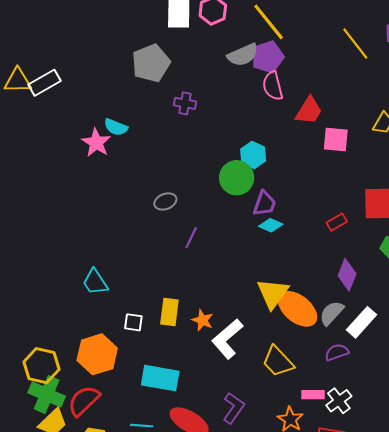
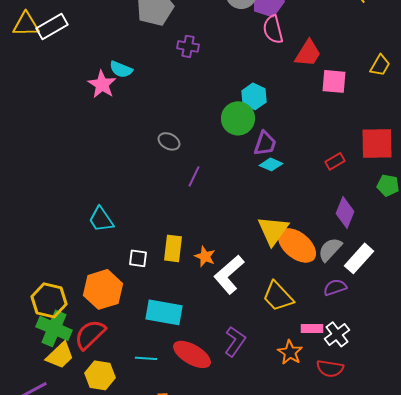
gray ellipse: (165, 201) -> (169, 141), turned 50

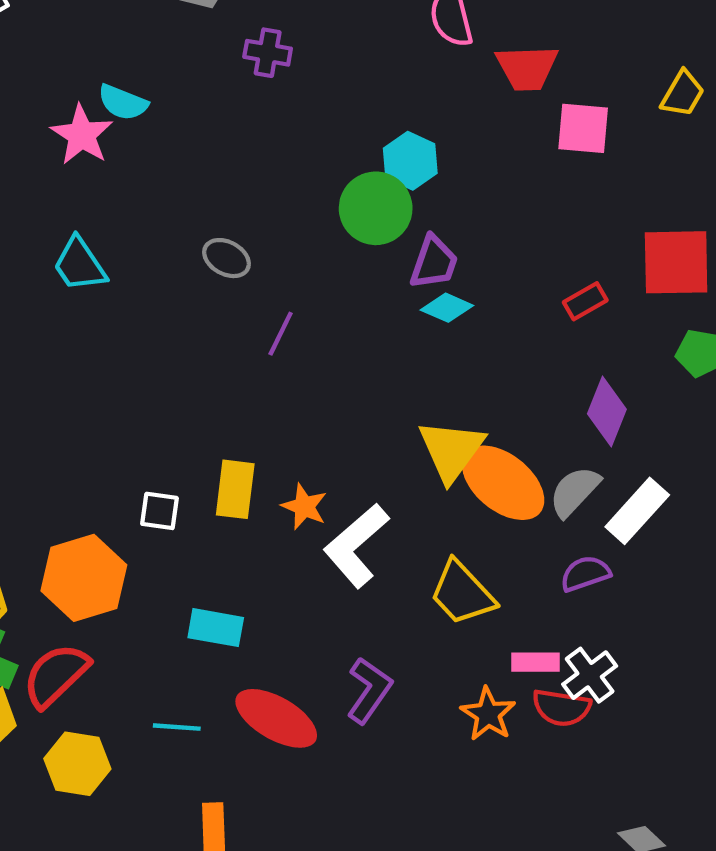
red trapezoid: (308, 53) -> (527, 68), turned 56
cyan trapezoid: (101, 219) -> (80, 265), moved
cyan rectangle: (164, 312) -> (216, 628), size x0.7
red semicircle: (330, 368) -> (562, 708), moved

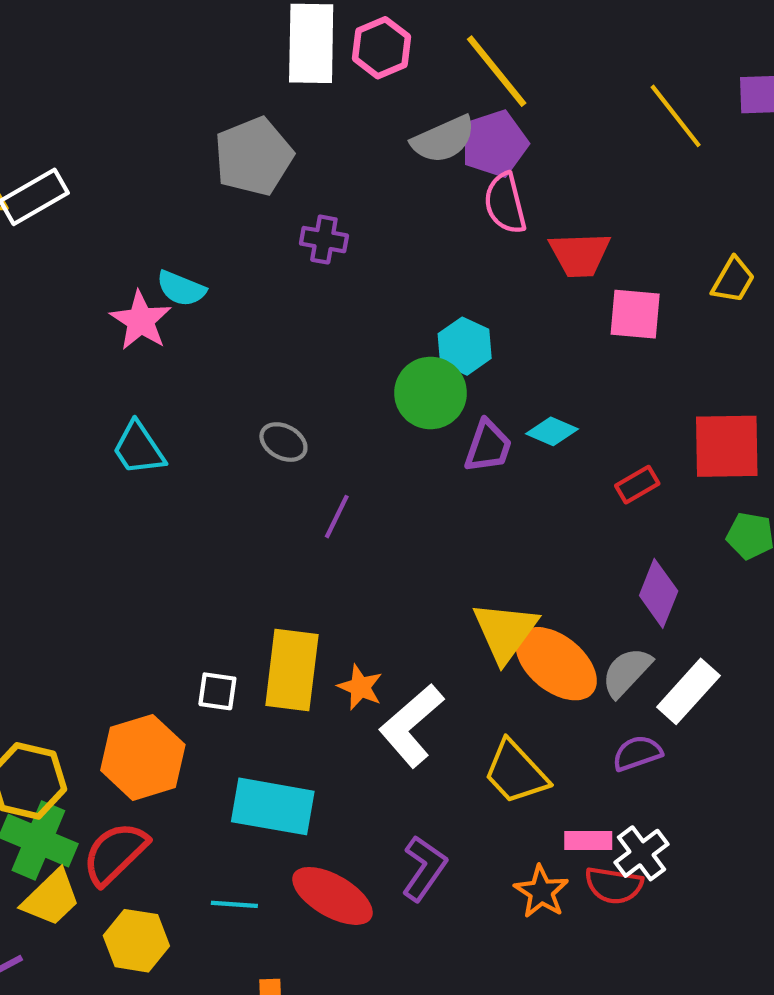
cyan diamond: (447, 308) -> (552, 431), moved
yellow rectangle: (235, 489) -> (292, 670), size x1.4
cyan rectangle: (216, 628) -> (273, 806), size x1.5

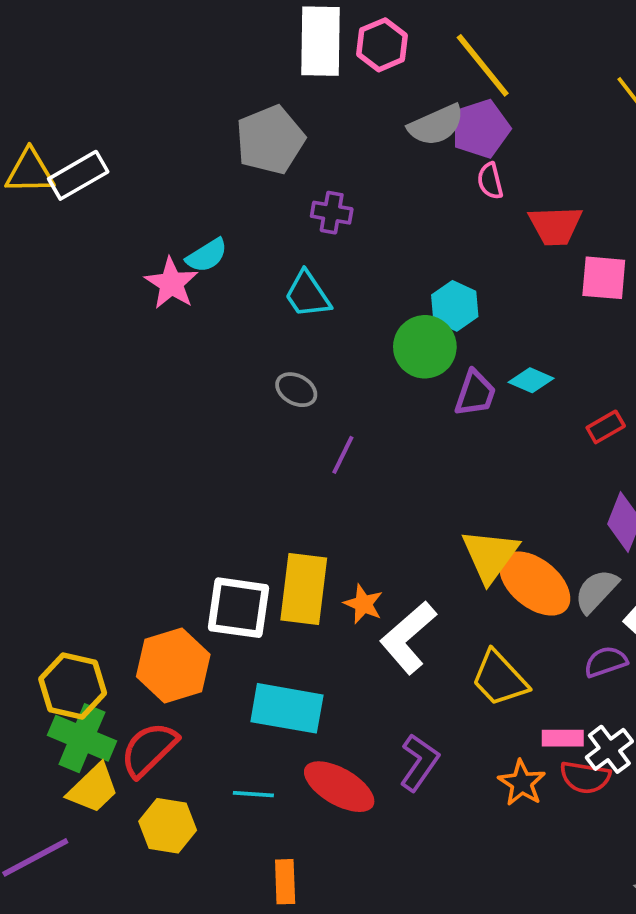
pink semicircle: (505, 203) -> (490, 181), size x0.7
cyan semicircle: (181, 289) -> (207, 255), turned -54
cyan trapezoid: (139, 448) -> (307, 295), moved
white square: (217, 691) -> (238, 608), size x1.8

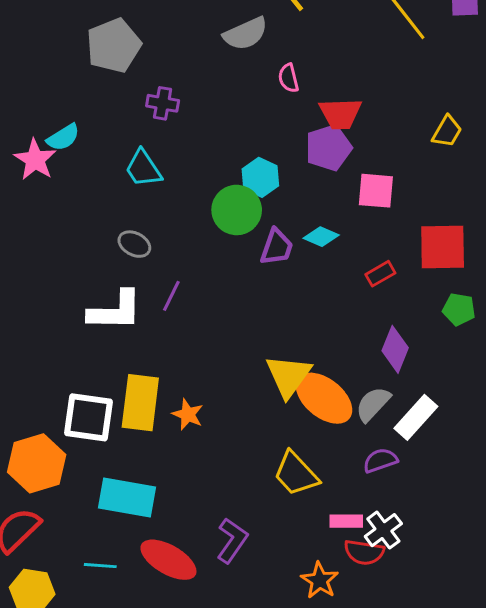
purple pentagon: (481, 129) -> (328, 148), moved
pink square: (604, 278) -> (376, 191), moved
white L-shape: (408, 638) -> (115, 311), moved, turned -138
orange star: (522, 783) -> (320, 580), moved

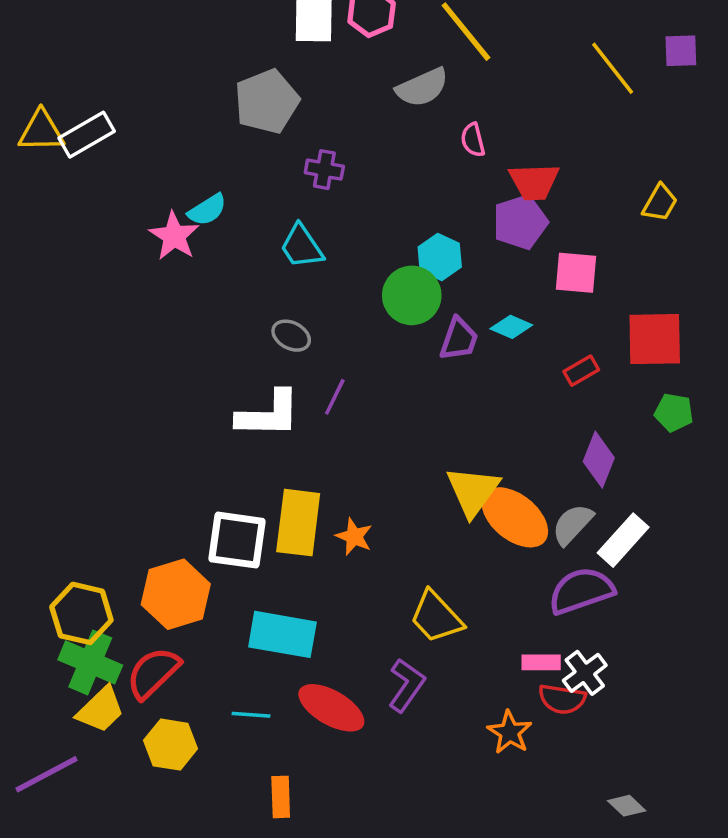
purple semicircle: (380, 460) -> (581, 591), size x1.6
yellow trapezoid: (296, 474) -> (436, 617), moved

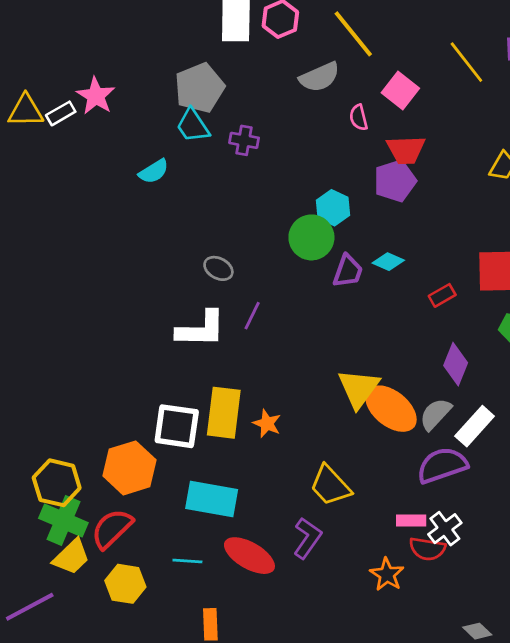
white rectangle: (87, 135) -> (61, 113), size x0.7
pink star: (174, 236) -> (96, 96), moved
cyan trapezoid: (302, 246) -> (193, 126), moved
pink square: (576, 273) -> (400, 90), moved, turned 33

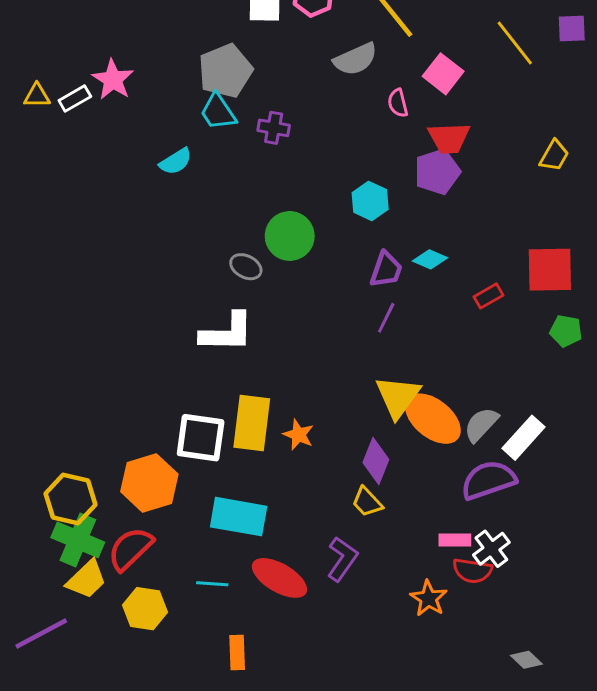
yellow triangle: (26, 111) -> (37, 96), size x0.7
green circle: (311, 237) -> (290, 236), moved
purple line: (252, 316) -> (386, 318), moved
purple diamond: (456, 364) -> (376, 461), moved
yellow trapezoid: (330, 485) -> (367, 502), size x0.7

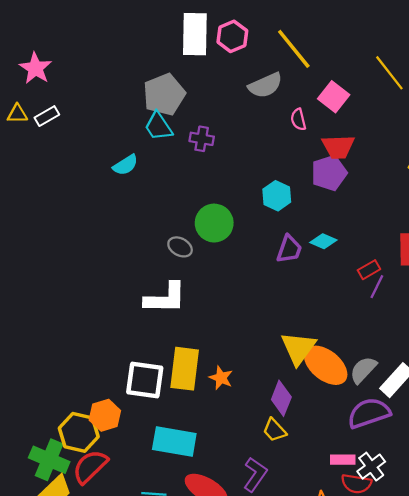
pink star: (113, 80) -> (36, 68), moved
purple line: (386, 318) -> (377, 287), moved
orange hexagon: (149, 483) -> (105, 415), size x0.7
yellow hexagon: (70, 499) -> (79, 432), moved

